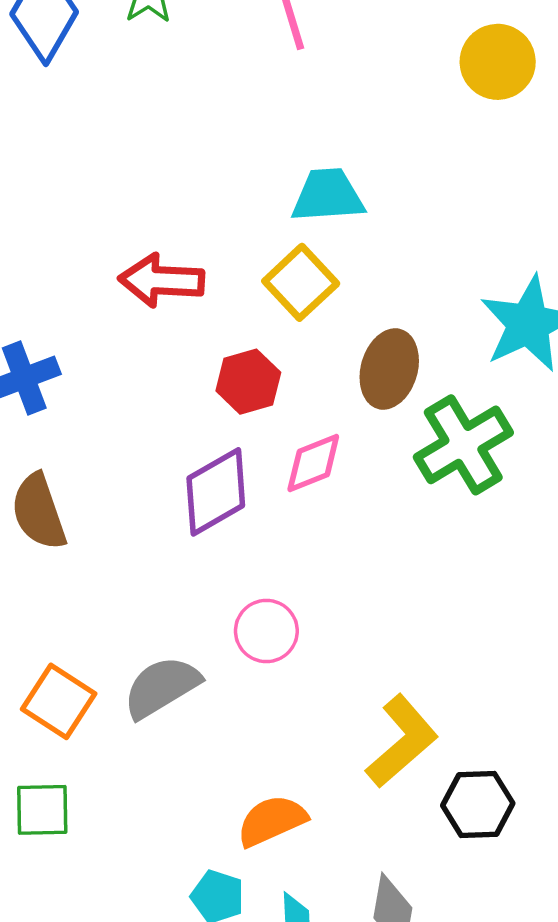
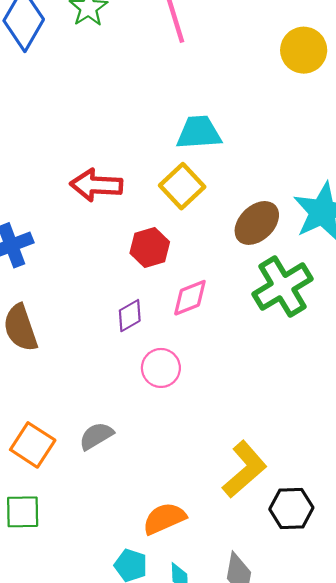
brown ellipse: (389, 369) -> (257, 223), moved, turned 30
purple diamond: (216, 492) -> (130, 316), size x0.6
pink circle: (266, 631) -> (161, 368), moved
gray semicircle: (162, 687) -> (96, 436), size x0.7

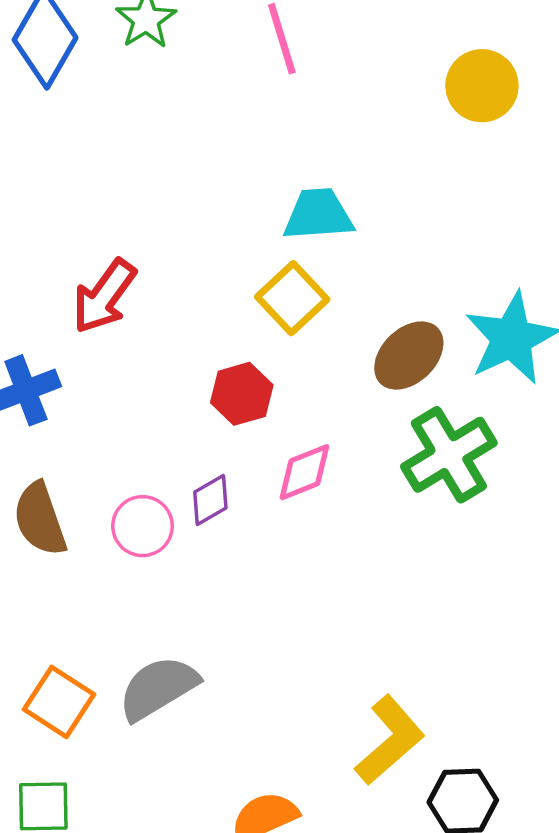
red arrow: (96, 185) -> (104, 296), moved, turned -57
pink circle: (161, 368) -> (143, 526), moved
gray semicircle: (96, 436) -> (158, 688), size x1.5

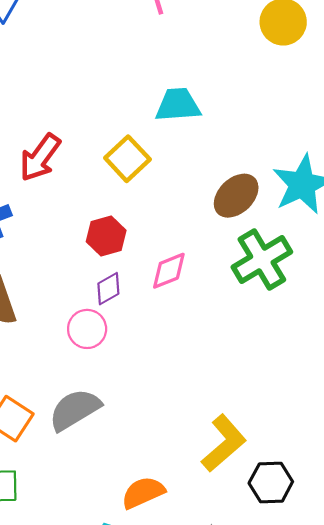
yellow square: (292, 298) -> (127, 159), moved
red hexagon: (242, 394) -> (106, 236), moved
pink circle: (143, 526) -> (87, 329), moved

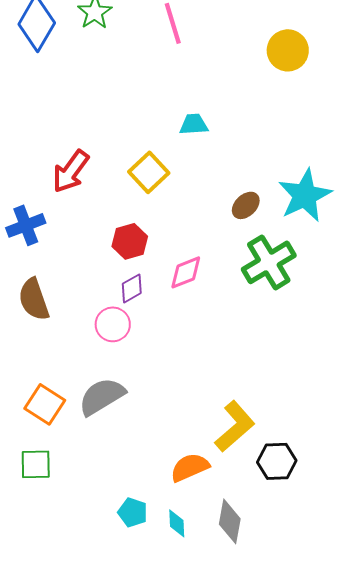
cyan trapezoid: (178, 105) -> (194, 124), size x0.7
brown ellipse: (236, 196) -> (246, 205), size x0.7
orange semicircle: (143, 493) -> (190, 467), moved

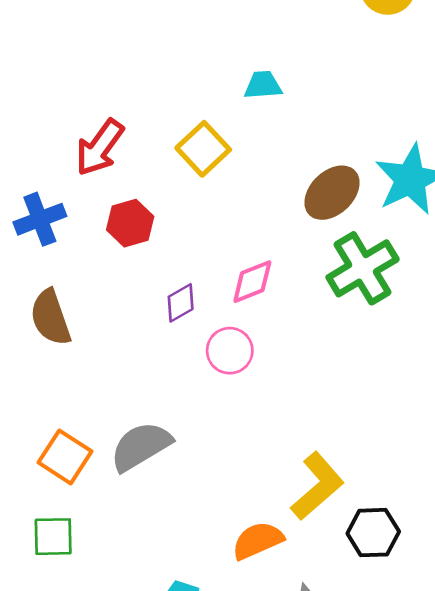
brown ellipse: (246, 205) -> (332, 193), size x1.5
red hexagon: (130, 241) -> (130, 223), moved
pink circle: (113, 324) -> (230, 351), moved

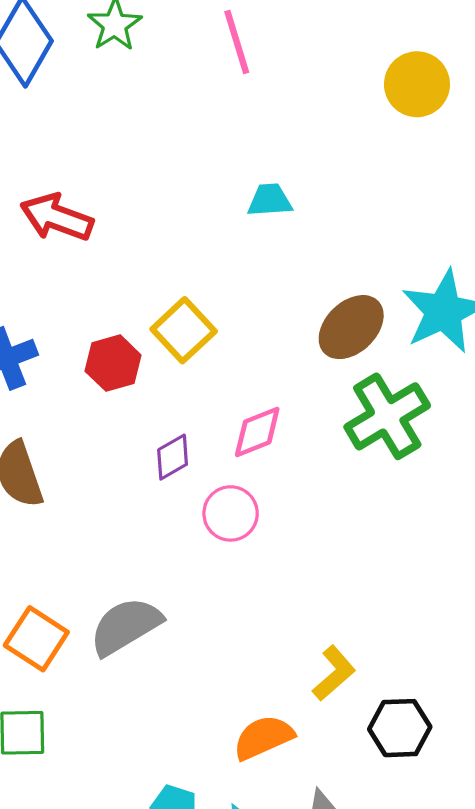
red arrow: (100, 147) -> (57, 217), moved, turned 74
yellow square: (203, 149) -> (184, 330), moved
yellow L-shape: (317, 486) -> (334, 673), size x0.7

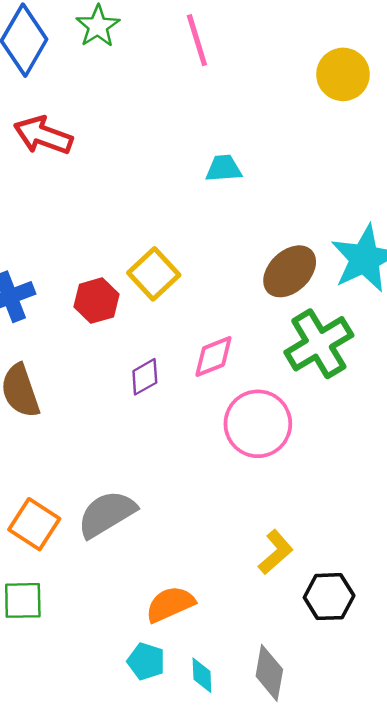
red arrow: (57, 217) -> (43, 135), moved
pink circle: (231, 513) -> (258, 424), moved, size x1.5
orange semicircle: (263, 737) -> (170, 604), moved

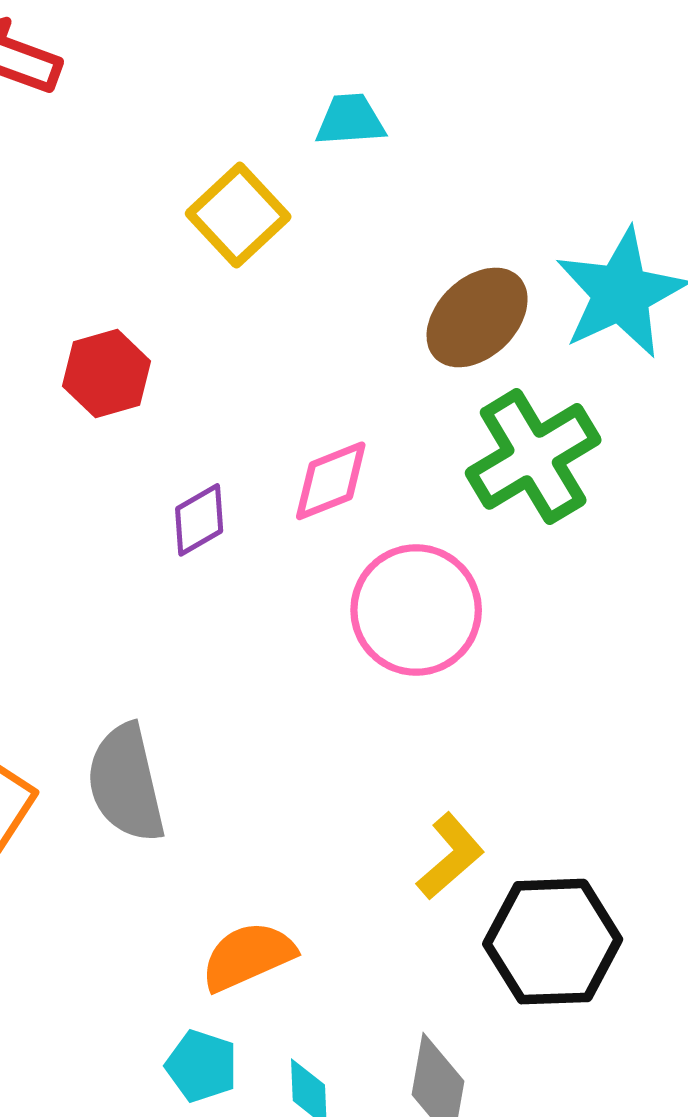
yellow square: (154, 274) -> (238, 215), moved
gray semicircle: (107, 514) -> (126, 783), turned -72
black hexagon: (329, 597) -> (553, 942), size x1.4

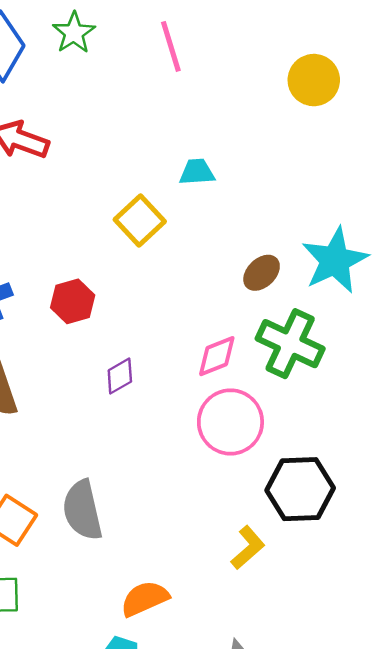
brown ellipse: (477, 317) -> (262, 273), size x0.7
green cross: (533, 456) -> (290, 344), turned -34
pink diamond: (331, 481) -> (217, 356), moved
black hexagon: (553, 942) -> (300, 489), moved

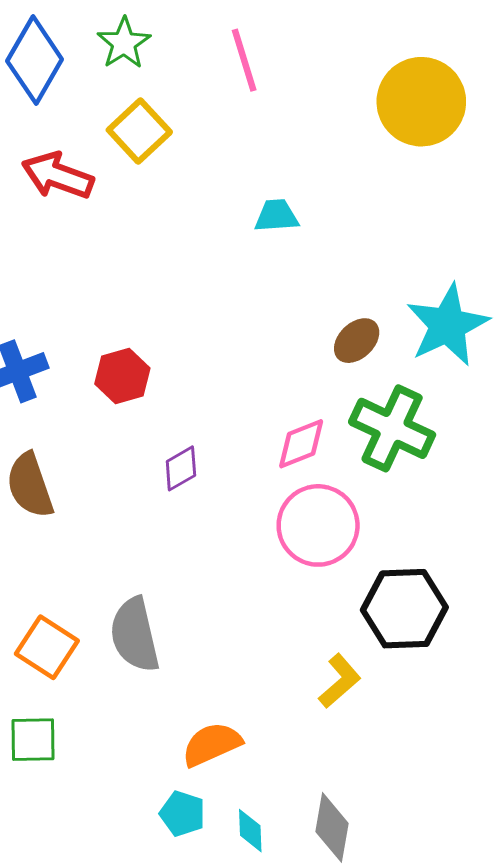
yellow circle: (314, 80) -> (421, 102), size x1.4
yellow square: (140, 221) -> (139, 131), moved

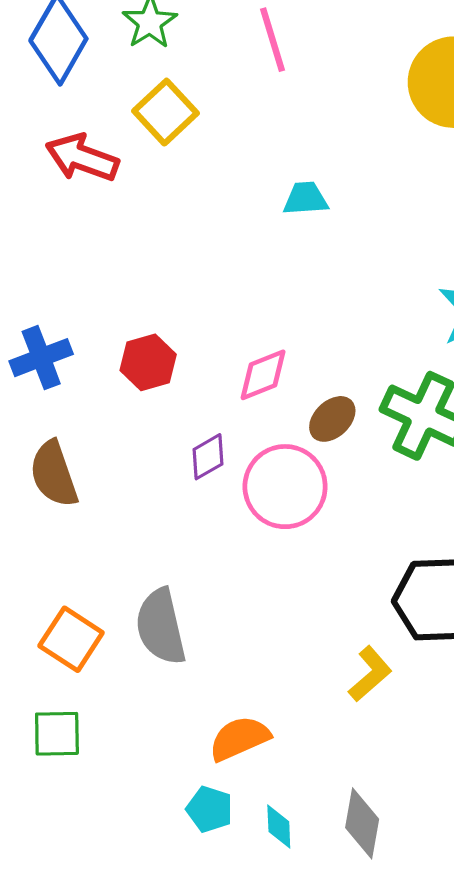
brown ellipse: (357, 341) -> (332, 419), moved
pink diamond: (301, 444) -> (263, 375), moved
pink circle: (318, 525) -> (285, 487), moved

